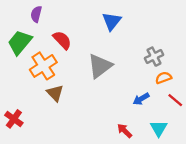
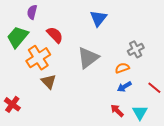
orange semicircle: (163, 78) -> (122, 68), moved
red arrow: (125, 131) -> (117, 111), moved

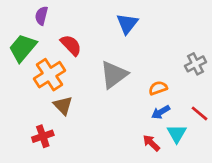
gray cross: (136, 49) -> (195, 64), moved
red cross: (12, 104) -> (43, 136), moved, turned 35
cyan triangle: (140, 113) -> (177, 134), moved

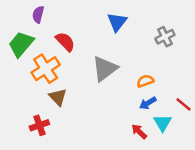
gray cross: (195, 64) -> (165, 37), moved

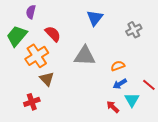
gray triangle: (105, 69) -> (85, 56), turned 40

